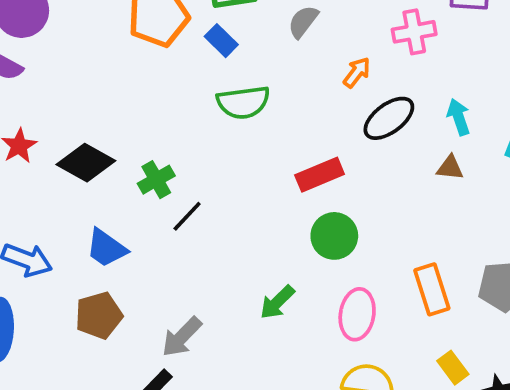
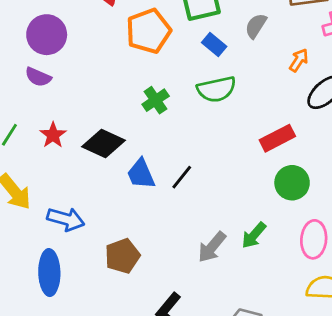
blue rectangle: (221, 41) -> (214, 44), moved
green cross: (156, 180) -> (156, 100), moved
blue trapezoid: (106, 248) -> (141, 174), moved, turned 36
gray arrow: (182, 337) -> (212, 247), moved

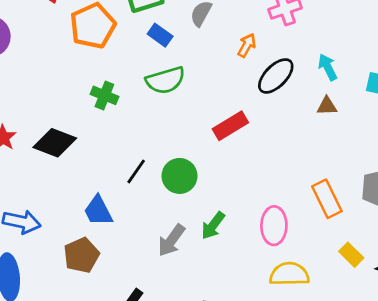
green cross: (156, 100) -> (104, 95), turned -30
blue trapezoid: (141, 174) -> (98, 211), moved
green circle: (292, 183) -> (180, 176), moved

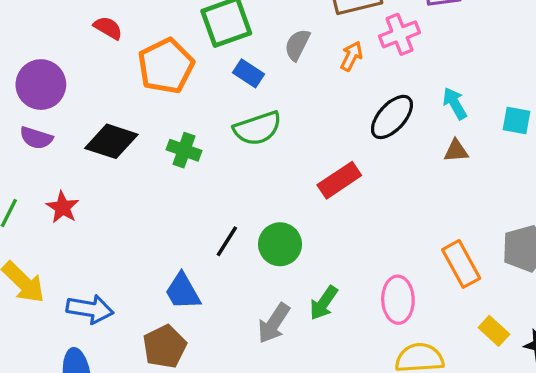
orange arrow: (247, 45) -> (351, 56), moved
black diamond: (55, 143) -> (111, 141), moved

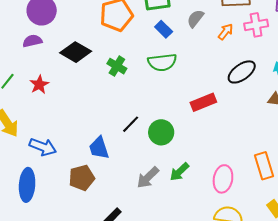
purple semicircle: (36, 138) -> (32, 41), turned 138

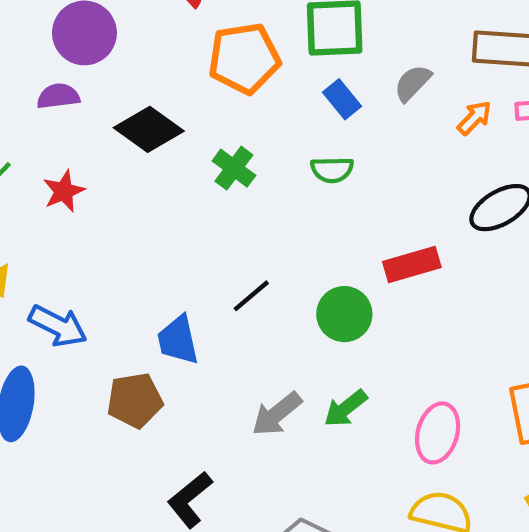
green semicircle: (162, 62) -> (332, 170), size x0.7
green circle: (161, 132) -> (344, 314), moved

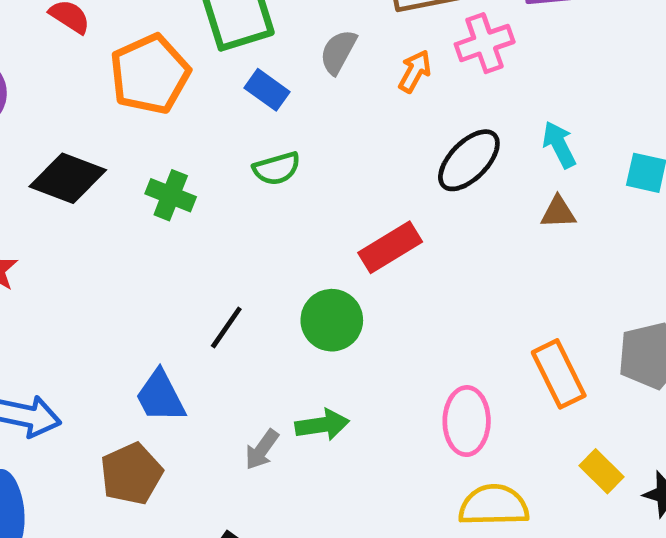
green arrow: (346, 408) -> (322, 425), moved, turned -135
gray arrow: (277, 414) -> (262, 450), moved, size x0.7

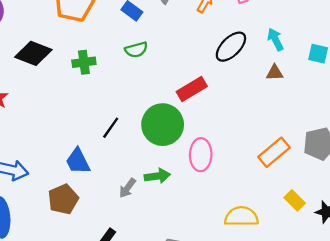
green cross: (171, 195) -> (84, 62), turned -30
green circle: (332, 320) -> (163, 125), size x1.4
orange rectangle: (559, 374) -> (274, 152), turned 76
pink ellipse: (467, 421) -> (201, 155), moved

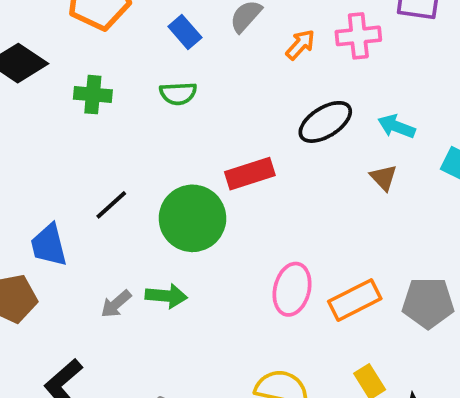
cyan arrow: (275, 39) -> (396, 126), turned -55
brown triangle: (275, 73) -> (384, 177), turned 36
pink ellipse: (201, 155) -> (292, 289), moved

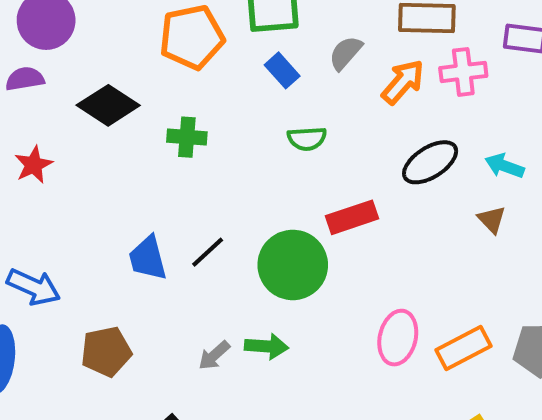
orange arrow: (300, 45) -> (403, 82), size x1.4
green semicircle: (178, 93) -> (307, 139), moved
blue trapezoid: (49, 245) -> (148, 258), moved

